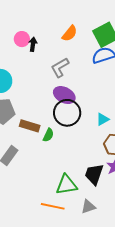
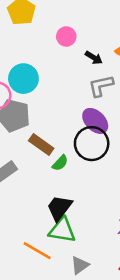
black arrow: (33, 44) -> (94, 58), moved, turned 96
black trapezoid: (94, 174) -> (59, 208), moved
gray triangle: (88, 207) -> (80, 265), turned -35

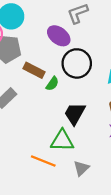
purple ellipse: (95, 121) -> (59, 36), moved
black trapezoid: (59, 208) -> (75, 114), moved

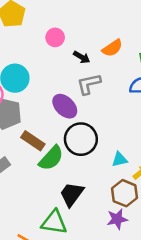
green semicircle: (52, 84) -> (51, 158), size x1.6

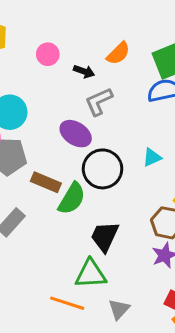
cyan triangle: (120, 159) -> (152, 157), moved

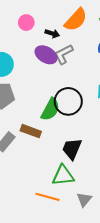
orange semicircle: (118, 53) -> (76, 20), size x1.4
purple ellipse: (76, 134) -> (46, 55), moved
brown rectangle: (46, 182) -> (31, 131), moved
green semicircle: (72, 199) -> (50, 109), moved

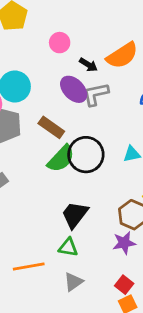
brown rectangle: (31, 131) -> (51, 127), moved
green triangle: (63, 176) -> (68, 247), moved, size x0.7
orange line: (48, 197) -> (29, 267), turned -40

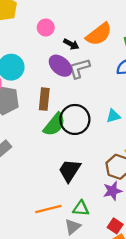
brown rectangle: (51, 127) -> (44, 99), turned 65
green triangle: (68, 247) -> (81, 208), moved
orange line: (29, 267) -> (48, 209), moved

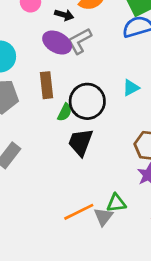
green semicircle: (54, 124) -> (65, 112), size x0.6
black trapezoid: (70, 170) -> (80, 142), moved
gray triangle: (73, 227) -> (103, 217), moved

